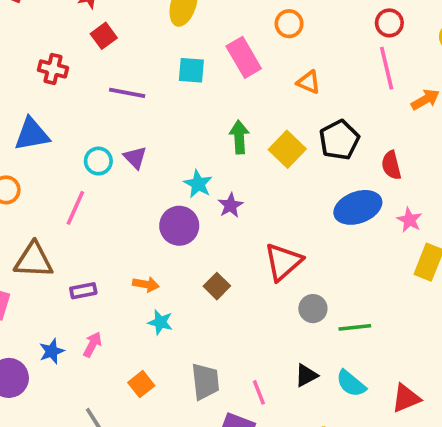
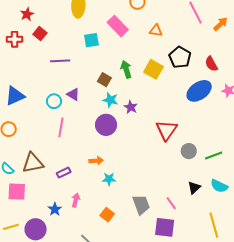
red cross: (53, 69) -> (15, 39), moved
pink line: (75, 208) -> (61, 127), moved
brown square: (217, 286) -> (104, 80), moved

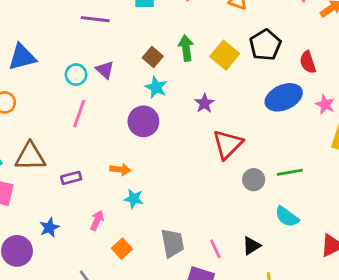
purple star: (131, 107) -> (204, 103), moved
green line: (214, 155) -> (290, 172), moved
cyan semicircle: (219, 186) -> (287, 217), moved
black triangle: (194, 188) -> (251, 246), moved
pink arrow: (76, 200) -> (97, 220), moved

